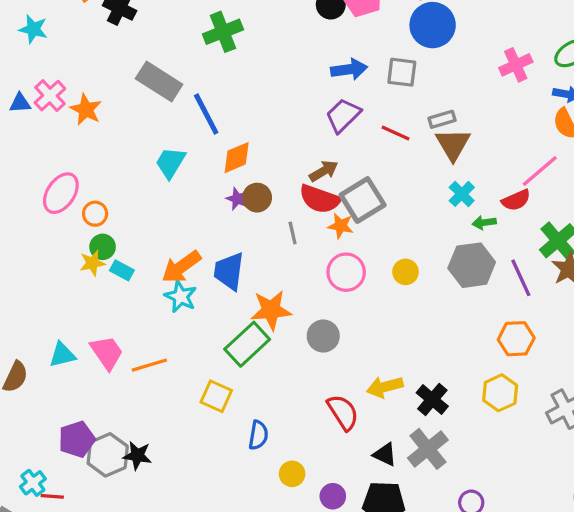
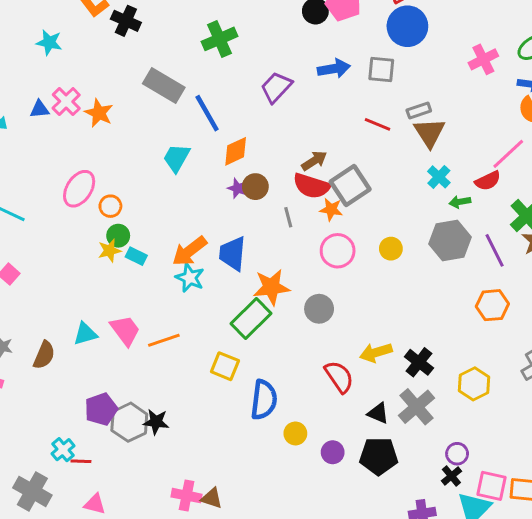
purple trapezoid: (343, 115) -> (276, 87), moved
yellow hexagon: (500, 393) -> (474, 384), moved
blue semicircle: (258, 435) -> (264, 400), size x1.5

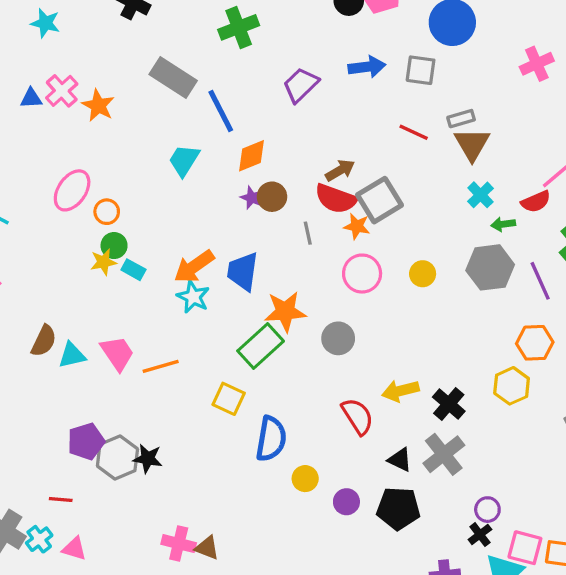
brown semicircle: (44, 355) -> (44, 341), moved
yellow hexagon: (474, 384) -> (512, 386), moved
cyan cross: (63, 450) -> (39, 539), moved

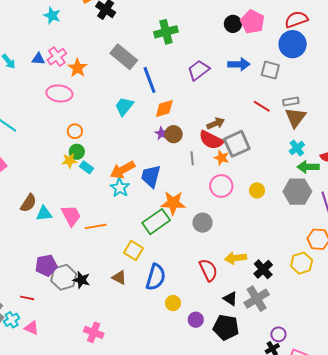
pink ellipse: (72, 190) -> (59, 93), moved, turned 55
green arrow: (503, 224) -> (308, 167), size x1.5
brown triangle: (207, 548) -> (119, 278), moved

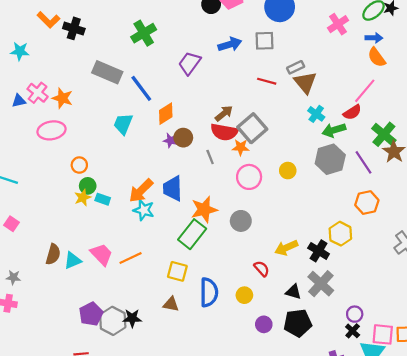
yellow hexagon: (302, 263) -> (340, 234), moved
red semicircle: (208, 270) -> (262, 269), size x0.7
yellow circle: (173, 303) -> (244, 295), moved

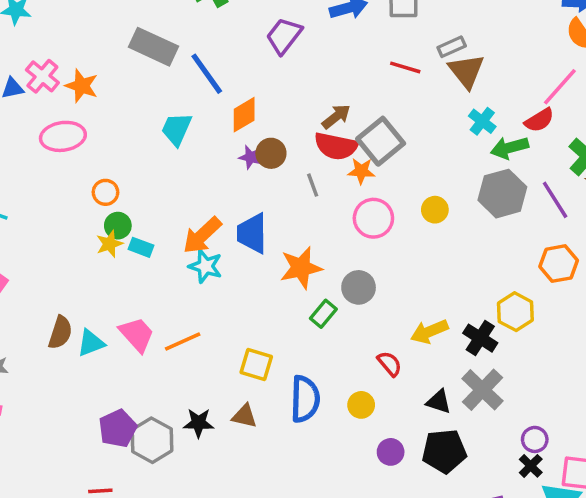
green rectangle: (192, 234) -> (323, 314), moved, size x0.6
black star: (132, 318) -> (199, 423), moved

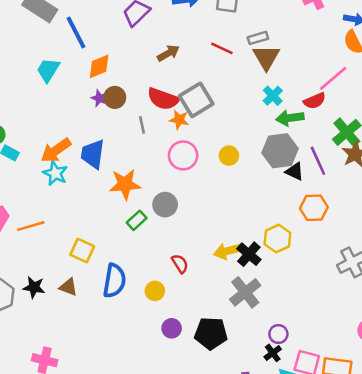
brown arrow: (336, 117) -> (168, 53), moved
yellow arrow: (429, 332) -> (227, 251), moved
black triangle: (439, 402) -> (295, 172), moved

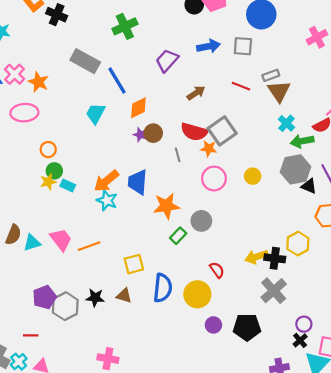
yellow square: (82, 251) -> (134, 264), turned -36
black cross: (249, 254) -> (275, 258), turned -30
yellow circle: (155, 291) -> (197, 294), size x1.6

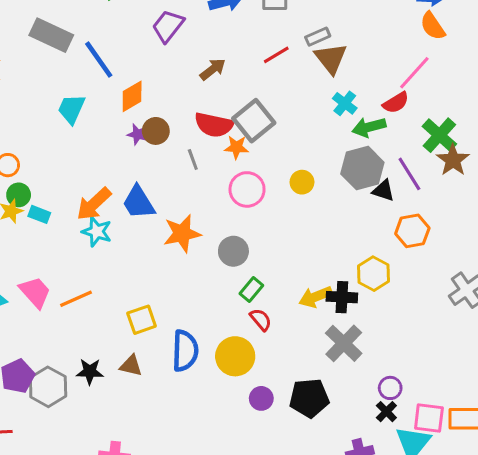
red line: (241, 86) -> (276, 55), turned -48
blue trapezoid: (138, 182) -> (139, 202), turned -32
green rectangle: (178, 236) -> (251, 290), moved

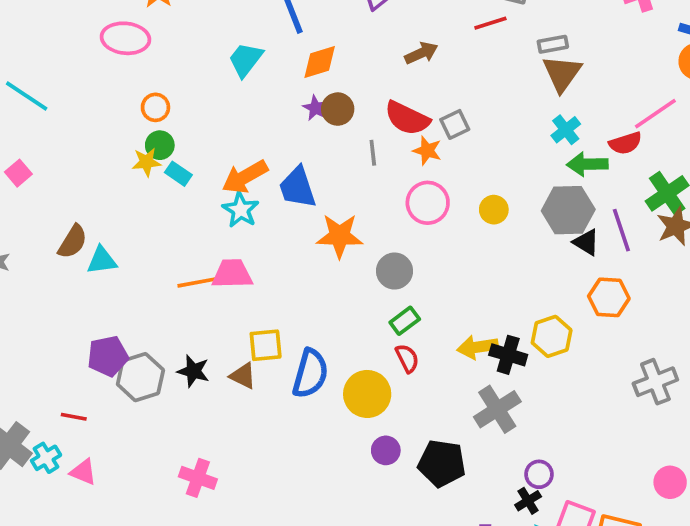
red line: (276, 55) -> (490, 23), moved
gray square: (254, 121) -> (455, 124), size x0.6
pink trapezoid: (35, 292) -> (232, 274), moved, turned -63
yellow square: (142, 320) -> (266, 345), moved

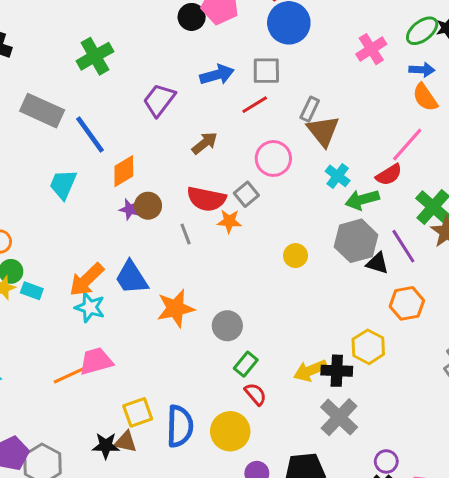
gray rectangle: (553, 44) -> (310, 109), turned -40
pink circle: (428, 203) -> (273, 158), moved
black star: (193, 371) -> (106, 446), moved

